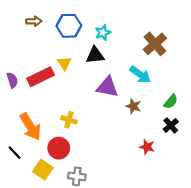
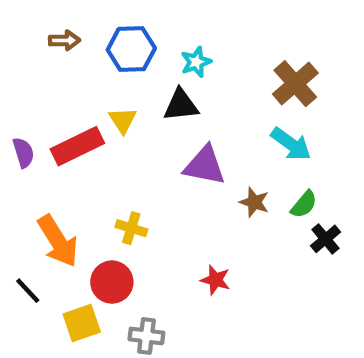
cyan arrow: (140, 74) -> (291, 144), moved
green semicircle: (171, 102) -> (304, 204), moved
red star: (147, 147) -> (215, 280), moved
yellow square: (43, 170) -> (82, 323), turned 36

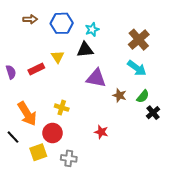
red rectangle: (77, 146) -> (36, 69), size x0.7

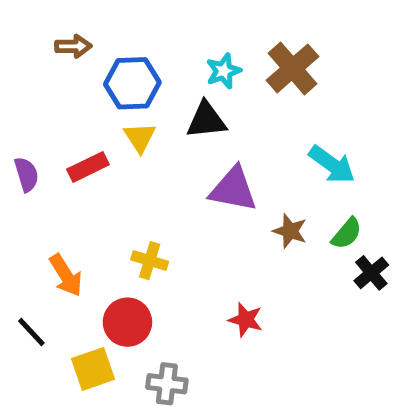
blue hexagon: (62, 23) -> (132, 83), moved
brown cross: (139, 40) -> (292, 68), moved
orange arrow: (27, 114) -> (66, 275), size x0.7

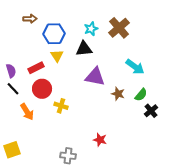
red star: (246, 320) -> (100, 140), moved
red circle: (127, 322) -> (42, 89), moved
black line: (31, 332) -> (13, 89), moved
yellow square: (93, 369) -> (12, 150), moved

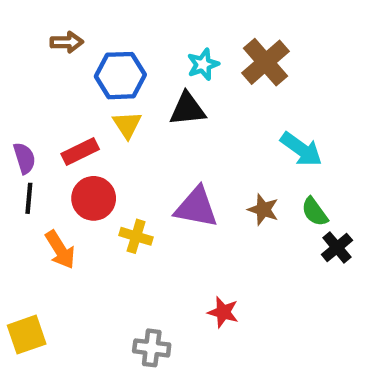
purple triangle: (95, 77) -> (196, 207), moved
black line: (13, 89) -> (29, 198), turned 48
green semicircle: (141, 95) -> (315, 212), turned 104

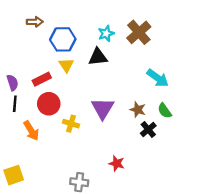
purple triangle: (196, 207) -> (103, 108), turned 50
black cross: (337, 247) -> (148, 129), moved

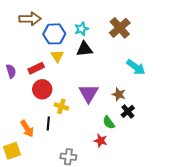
brown arrow: (35, 22) -> (30, 19), size x1.5
cyan star: (106, 34) -> (81, 29), moved
black line: (15, 104) -> (48, 124), moved
green semicircle: (165, 111) -> (109, 123), moved
orange arrow: (31, 131) -> (27, 129), moved

